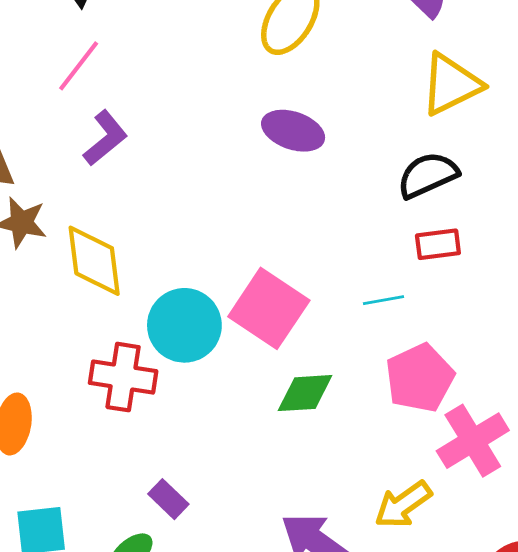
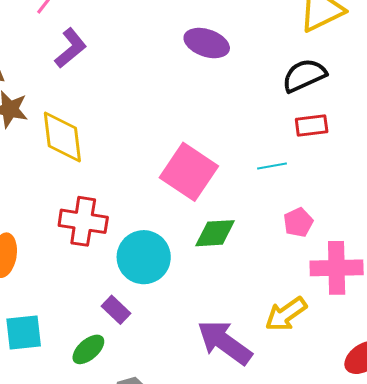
cyan circle: (184, 325) -> (144, 257), moved
pink pentagon: (420, 378) -> (298, 222), size x0.6
pink cross: (473, 441) -> (337, 268), turned 30

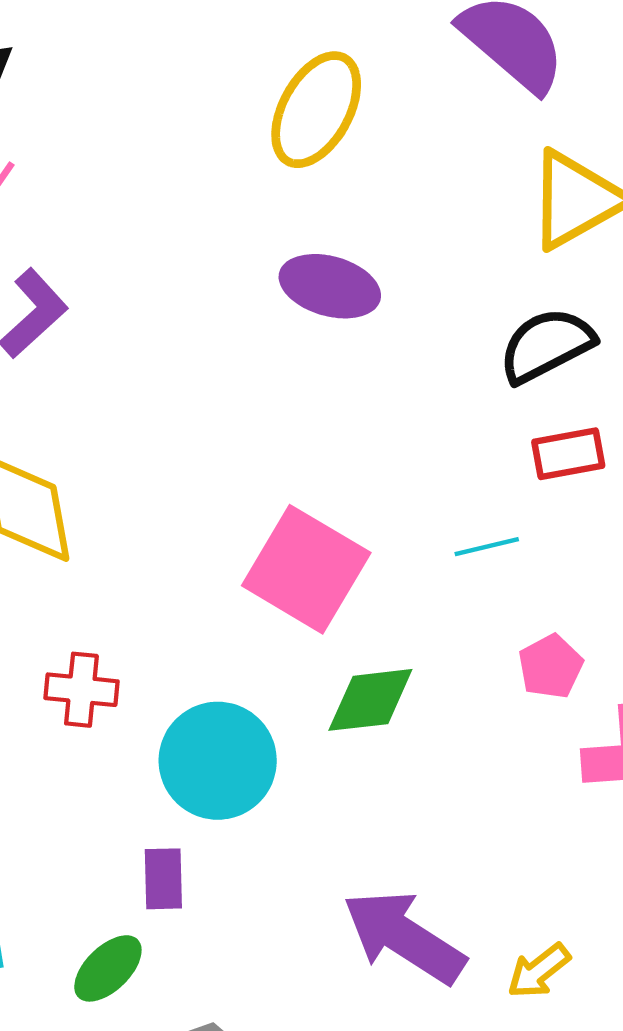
red cross: (83, 221) -> (81, 690), size x0.7
purple rectangle: (116, 310) -> (163, 879), turned 48
yellow arrow: (286, 314) -> (539, 971), moved, size x0.7

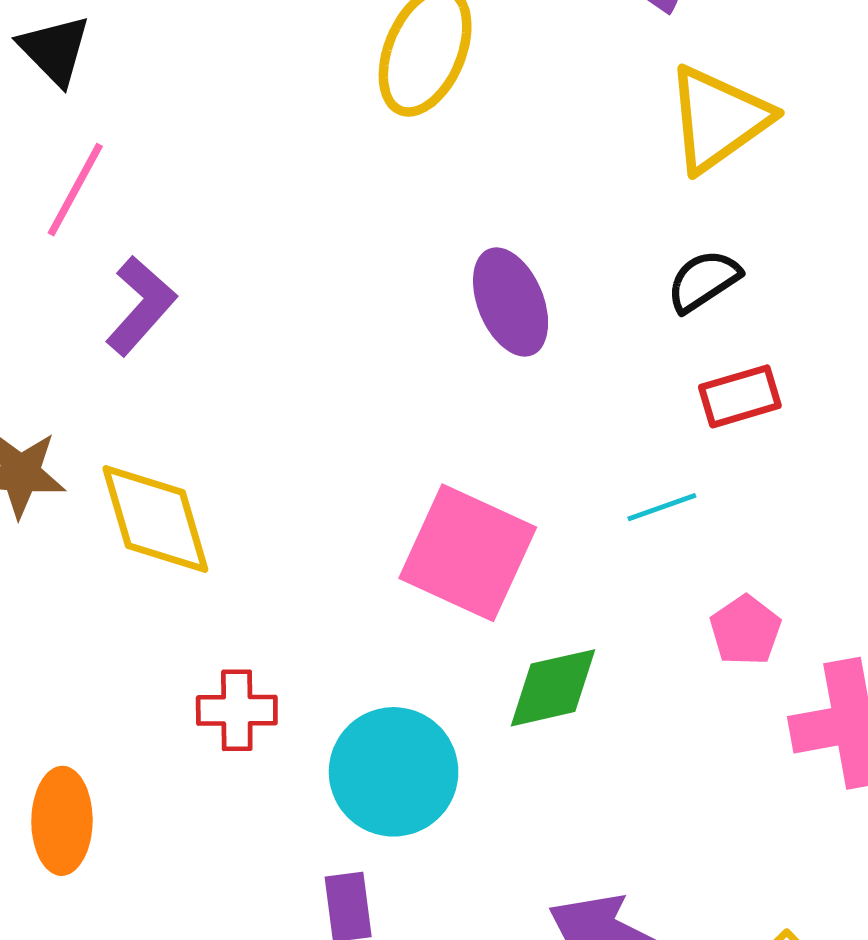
purple ellipse: (330, 286) -> (511, 302), moved, turned 58
black semicircle: (546, 345) -> (703, 281), size x0.7

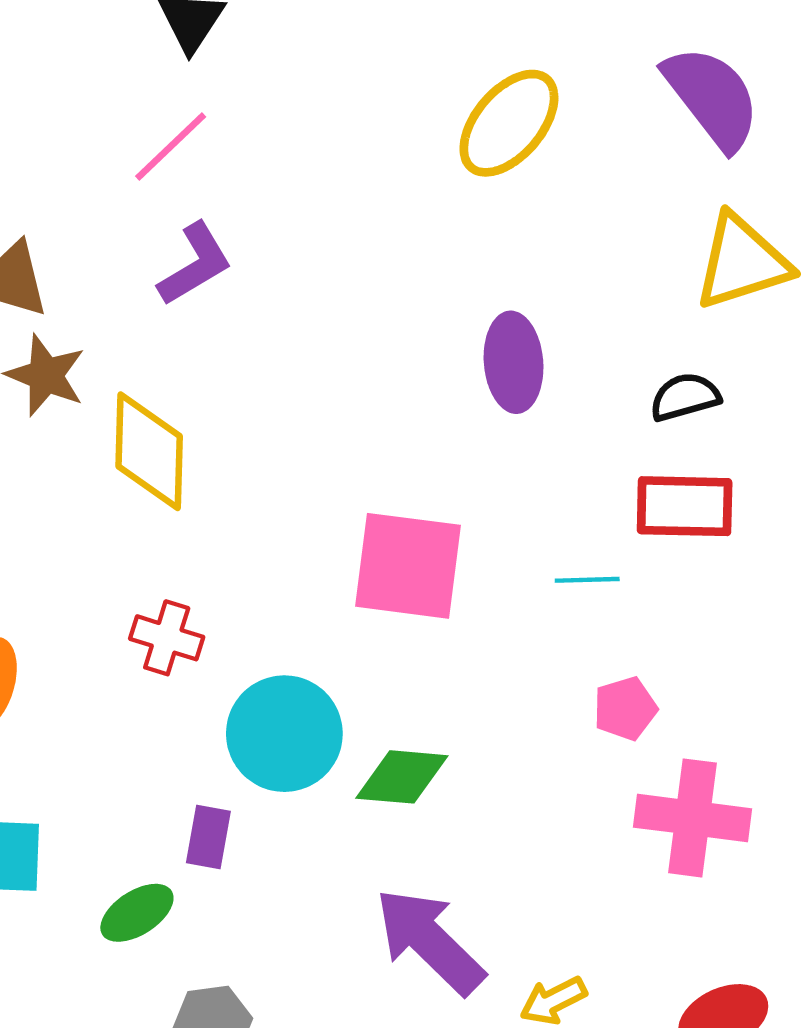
red rectangle: (740, 396) -> (685, 506), size x1.4
pink square: (468, 553) -> (408, 566), turned -35
green diamond: (553, 688) -> (402, 777), moved

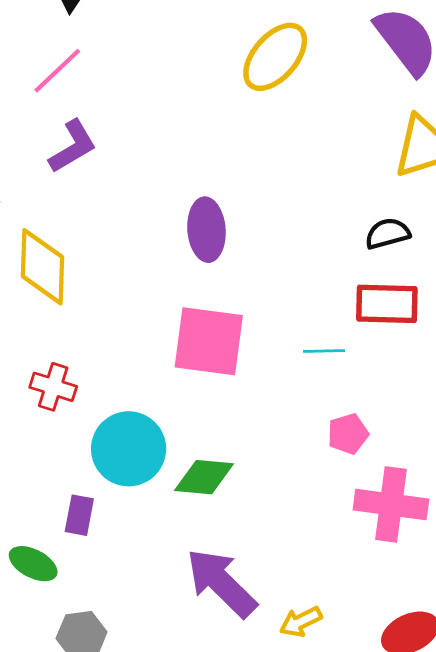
purple ellipse: (514, 362) -> (206, 230), moved
green ellipse: (137, 913) -> (33, 564), turned 60

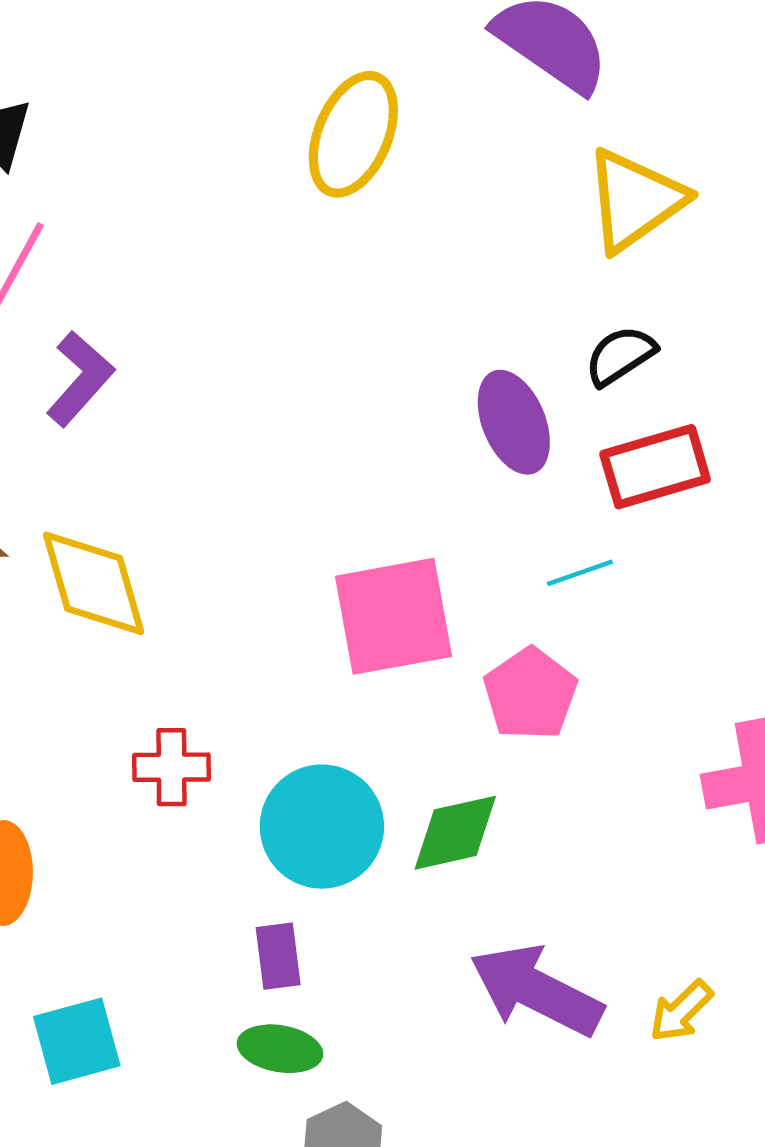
purple ellipse: (206, 230) -> (514, 422), moved
pink pentagon: (348, 434) -> (530, 694), moved, size x1.4
green ellipse: (33, 564) -> (280, 1049), moved

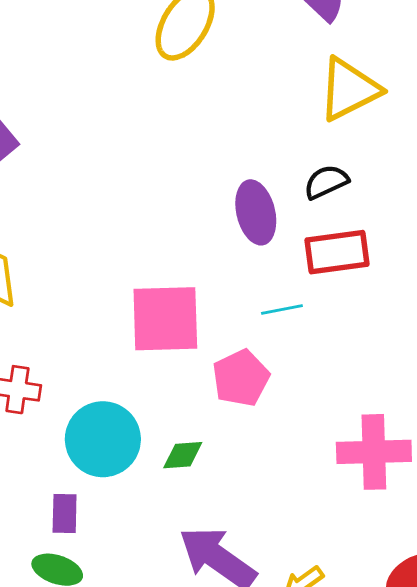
green diamond: (455, 833) -> (183, 455), size x0.7

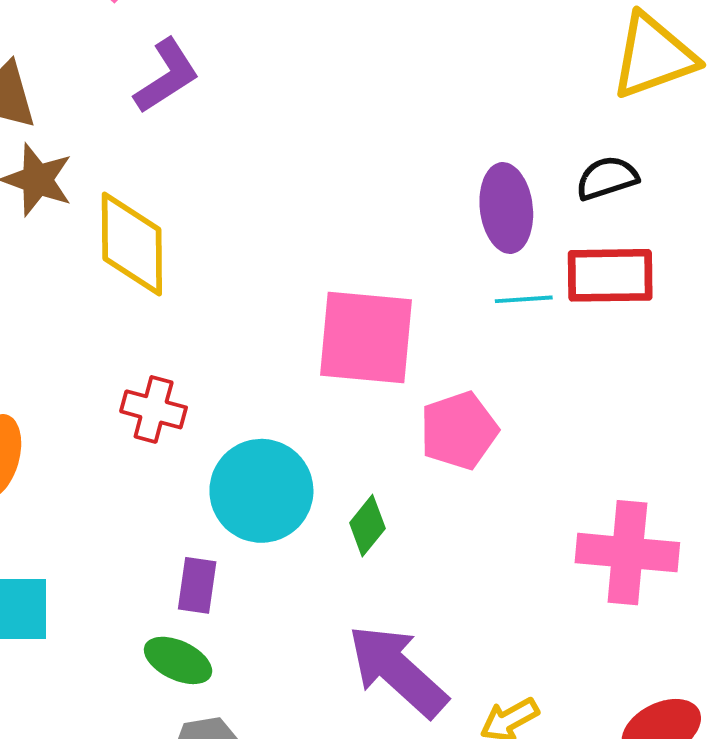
cyan line: (282, 310) -> (524, 299), moved
green diamond: (183, 455) -> (367, 526), turned -54

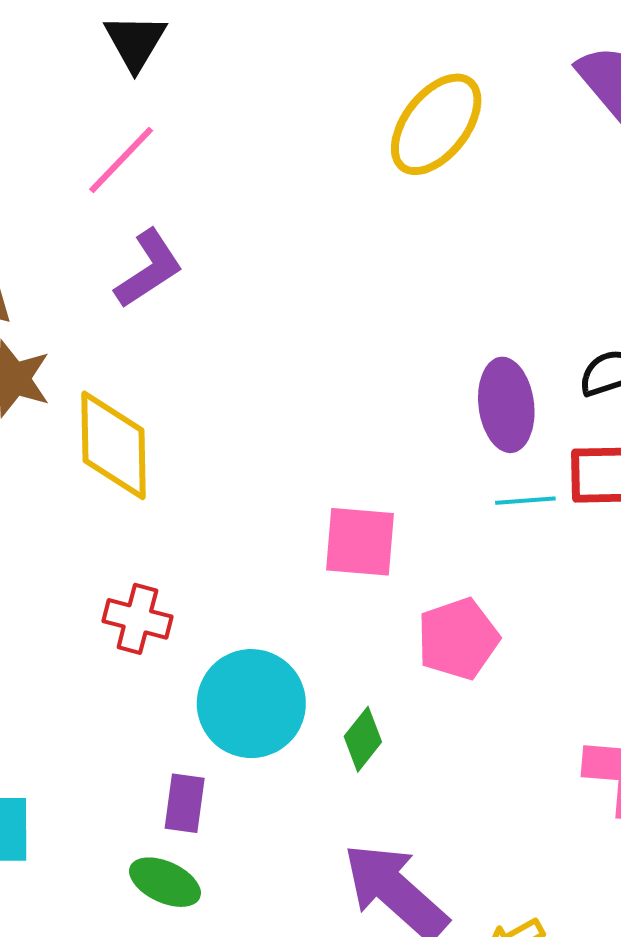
pink square: (366, 337) -> (360, 542), size x0.7

